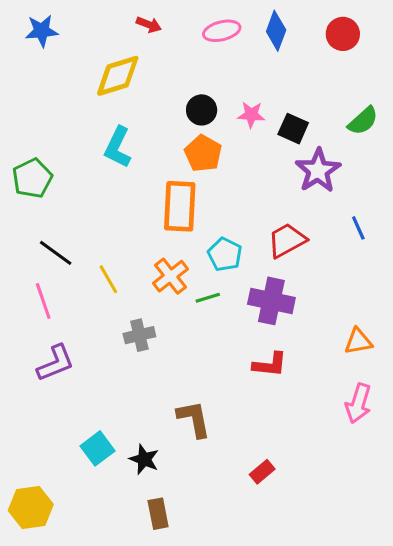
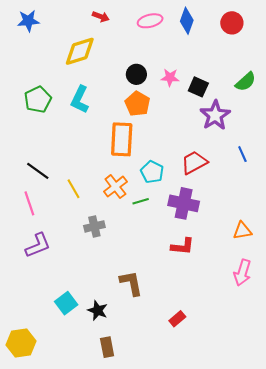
green pentagon: (32, 178) -> (38, 100), moved

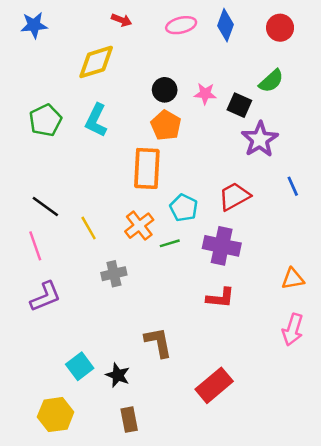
green semicircle: (246, 82) -> (271, 81), moved
red rectangle: (177, 319) -> (214, 385), size x1.8
yellow hexagon: (21, 343) -> (56, 415), moved

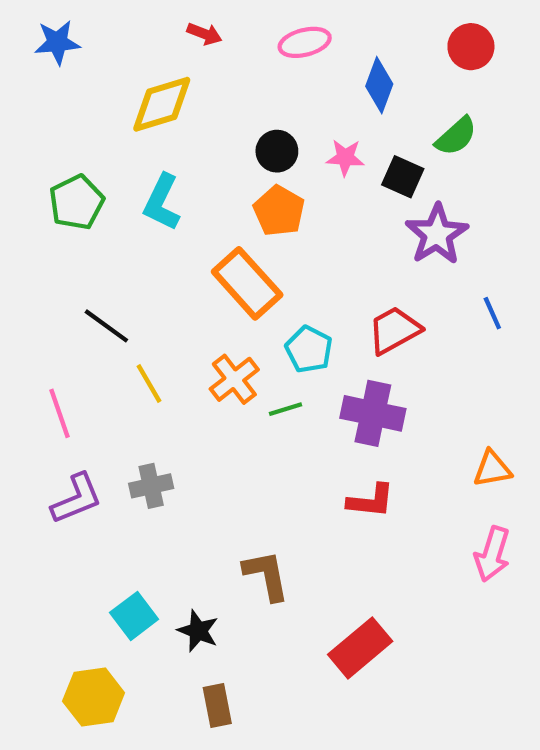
blue diamond: (226, 25) -> (379, 85), moved
orange rectangle: (147, 168) -> (247, 283), turned -45
black line: (45, 207) -> (106, 326), moved
gray cross: (114, 274) -> (151, 486), moved

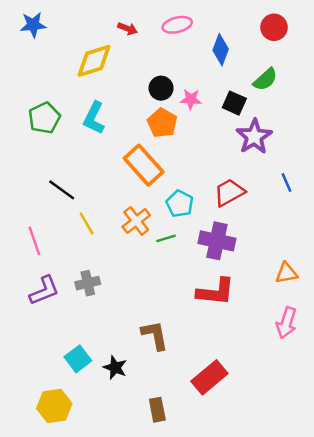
red arrow: (204, 34) -> (128, 29), moved
pink star: (345, 158) -> (191, 99), moved
red L-shape: (371, 501) -> (216, 292), size x1.4
brown rectangle: (217, 705) -> (157, 410), moved

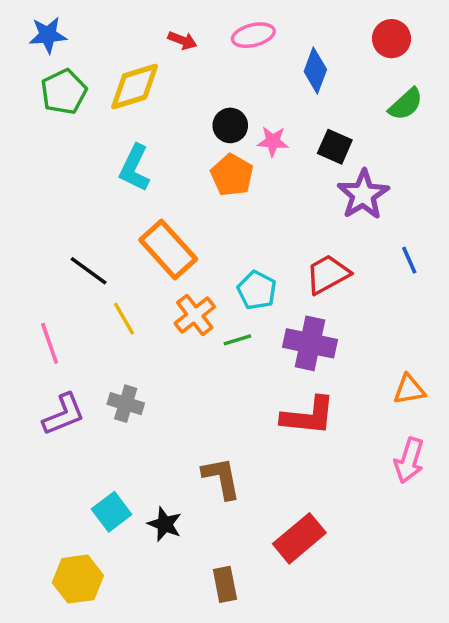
green semicircle: (265, 79) -> (406, 104), moved
green pentagon: (44, 118) -> (64, 92), moved
orange rectangle: (144, 165) -> (168, 249), moved
gray cross: (88, 283) -> (126, 404), turned 30

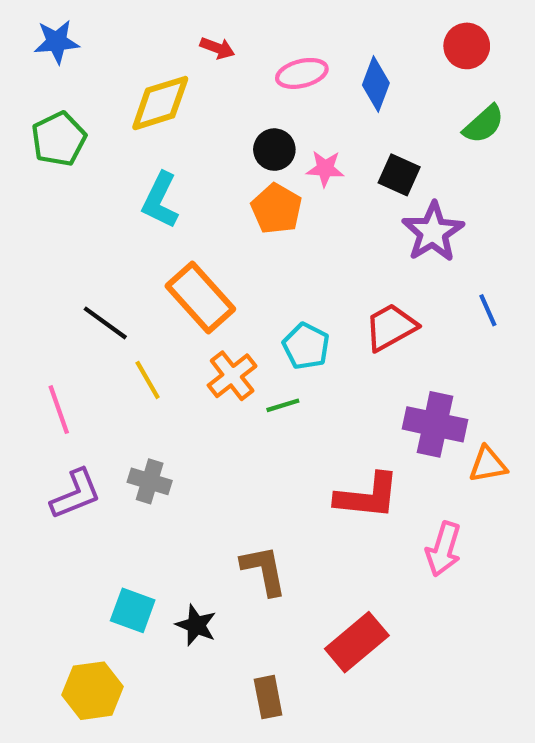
pink ellipse: (253, 35) -> (302, 73), moved
green pentagon: (64, 92) -> (59, 139), moved
purple cross: (310, 343) -> (435, 424), moved
pink arrow: (409, 460) -> (443, 549), moved
cyan square: (112, 512) -> (133, 610), turned -33

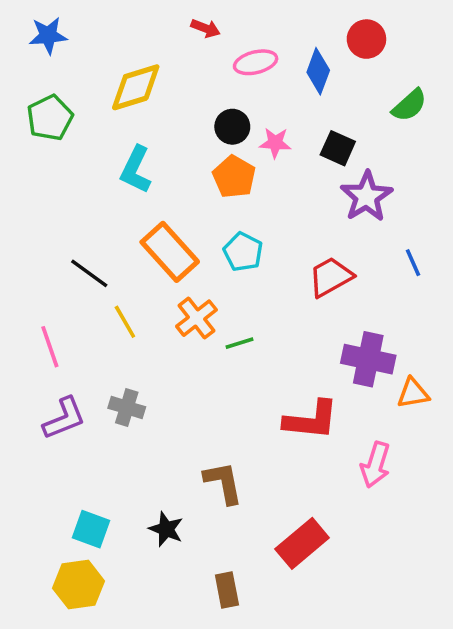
red circle: (467, 46) -> (366, 39), moved
red arrow: (217, 48) -> (205, 28), moved
cyan pentagon: (306, 346) -> (243, 252), moved
cyan square: (133, 610) -> (91, 529), moved

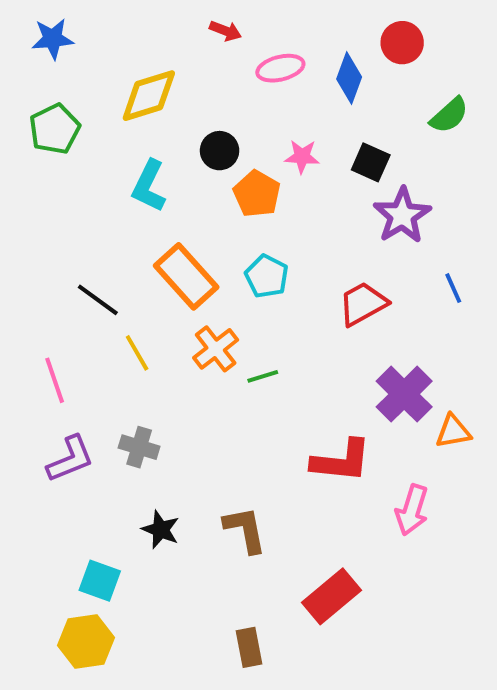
black circle: (232, 127) -> (220, 151), moved
purple cross: (368, 359) -> (404, 394), turned 33
black star: (166, 529) -> (161, 530), moved

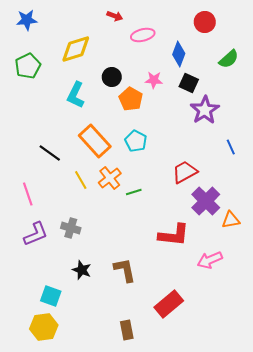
blue diamond: (349, 78) -> (179, 54), moved
red trapezoid: (363, 304) -> (185, 172), moved
yellow line: (137, 353) -> (81, 180), moved
pink arrow: (412, 510) -> (210, 260), turned 50

